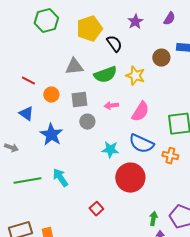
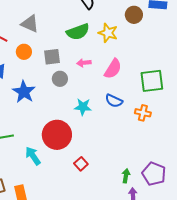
gray triangle: (74, 67) -> (30, 24), moved, turned 30
blue semicircle: (141, 144) -> (114, 101), size x0.7
cyan arrow: (60, 178) -> (33, 156), moved
red circle: (130, 178) -> (57, 135), moved
red square: (96, 209) -> (81, 164), moved

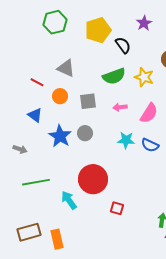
gray circle: (60, 79) -> (85, 133), moved
cyan star: (83, 107) -> (126, 140), moved
red square: (81, 164) -> (117, 208), turned -32

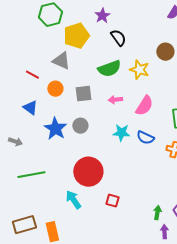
purple star: (144, 23) -> (102, 16), moved
yellow pentagon: (98, 30) -> (76, 36), moved
cyan arrow: (69, 200) -> (73, 200), moved

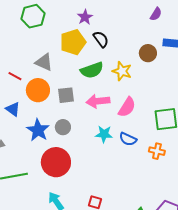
yellow pentagon: (76, 36) -> (73, 42), moved
orange circle: (55, 89) -> (38, 90), size x1.5
pink arrow: (115, 100) -> (98, 101), size x1.6
red circle: (88, 172) -> (56, 162), moved

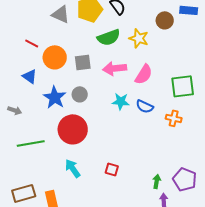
gray triangle: (44, 62) -> (61, 14), moved

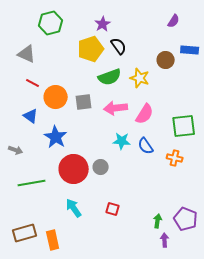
gray triangle: (61, 14) -> (27, 54), moved
gray circle: (80, 94) -> (101, 167), moved
blue semicircle: (145, 106) -> (146, 146), turned 30

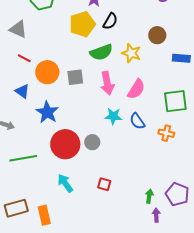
black semicircle: (119, 46) -> (110, 21), turned 66
blue rectangle: (190, 50) -> (181, 58), moved
pink arrow: (116, 108) -> (107, 83), turned -95

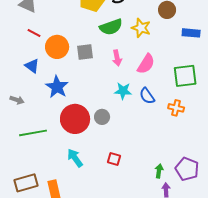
pink arrow: (107, 83) -> (117, 58), size x0.7

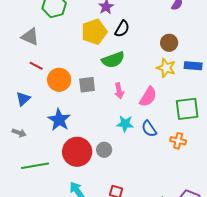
yellow star: (141, 28) -> (166, 68), moved
blue triangle: (32, 66) -> (23, 99), moved, turned 42

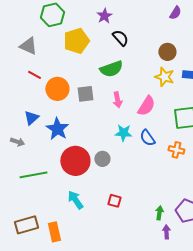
black semicircle: (122, 29) -> (120, 38), turned -72
yellow pentagon: (94, 32) -> (76, 41), moved
blue triangle: (23, 99) -> (31, 118), moved

